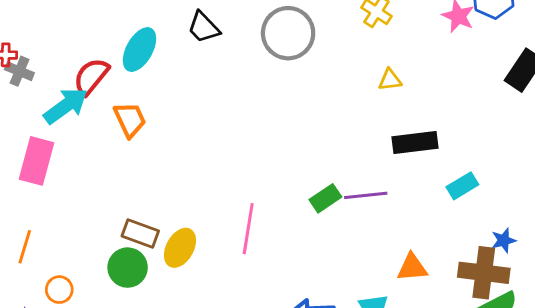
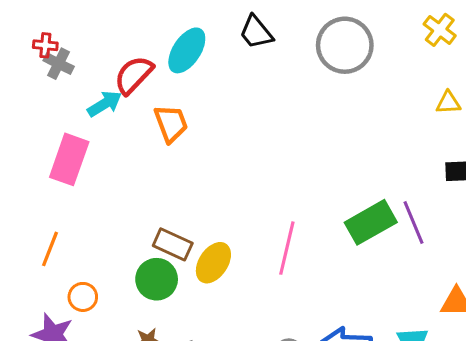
cyan arrow: (66, 106) -> (104, 104), size x0.7
purple line: (366, 195) -> (413, 223), turned 69
green rectangle: (325, 198) -> (371, 222), size x1.5

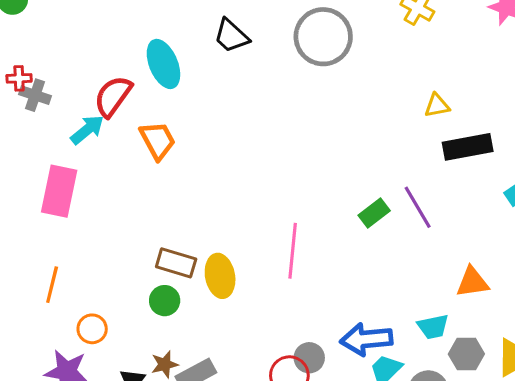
cyan ellipse: (187, 50) -> (163, 64), turned -48
yellow triangle: (448, 103) -> (437, 106), moved
green rectangle: (371, 222) -> (374, 213), size x0.6
yellow ellipse: (213, 263) -> (220, 276), turned -36
green circle: (157, 279) -> (165, 301), size x0.7

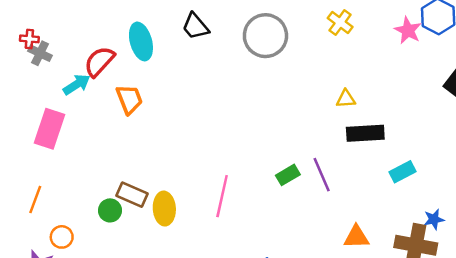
green circle: (165, 301) -> (110, 210), moved

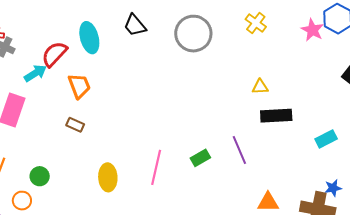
cyan rectangle: (402, 172) -> (326, 139), moved
green rectangle: (288, 175) -> (200, 158), moved
brown rectangle: (132, 195) -> (75, 125), moved, size x0.7
green circle: (110, 210) -> (40, 176), moved

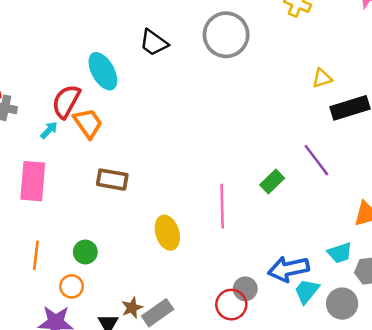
cyan arrow: (35, 73) -> (49, 130), size x0.7
orange trapezoid: (79, 86) -> (88, 123), moved
brown rectangle: (75, 125) -> (112, 180), size x1.4

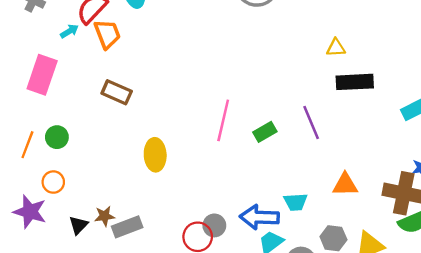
pink line: (222, 206) -> (223, 120), moved
green circle: (85, 252) -> (57, 137), moved
cyan trapezoid: (340, 253) -> (296, 202), moved

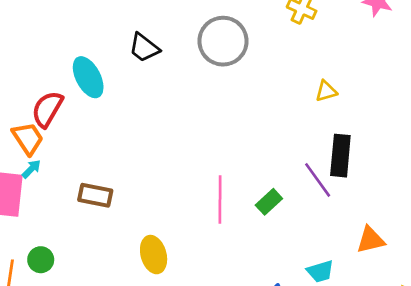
cyan arrow: (69, 31) -> (31, 169), moved
orange trapezoid: (107, 34) -> (28, 138), moved
black rectangle: (355, 82) -> (340, 156), moved, turned -69

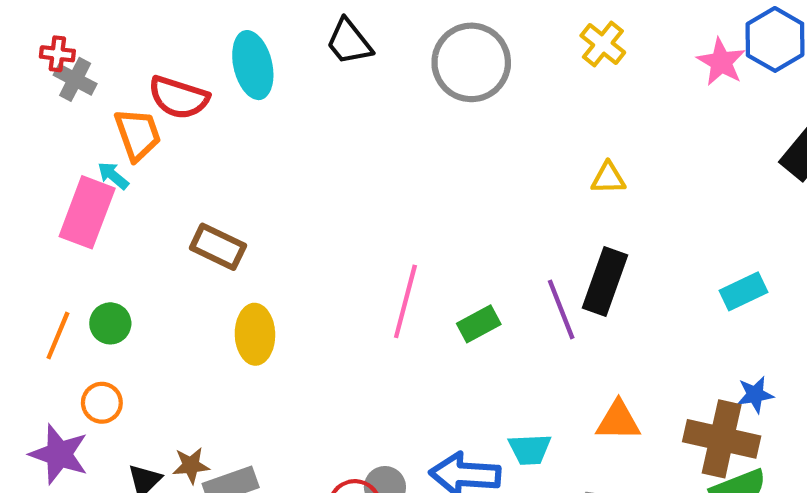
red semicircle: (47, 109) -> (179, 97), turned -117
cyan arrow: (31, 169) -> (113, 176), moved, turned -110
yellow ellipse: (154, 255) -> (255, 334), moved

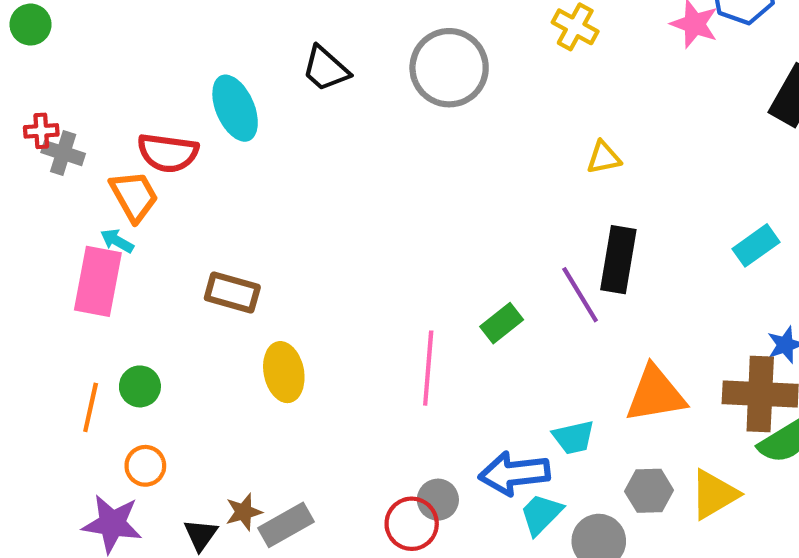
pink line: (405, 301) -> (428, 368), moved
orange triangle: (618, 421) -> (655, 394), size x1.4

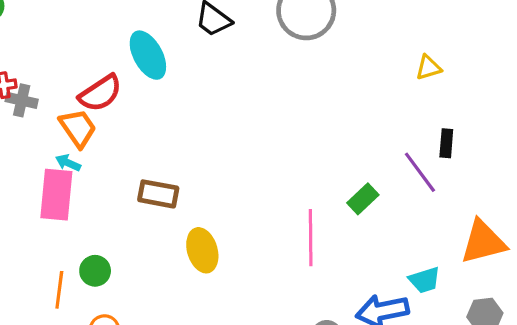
red semicircle: (168, 153) -> (100, 93), turned -36
black rectangle: (618, 260) -> (446, 143), size x0.6

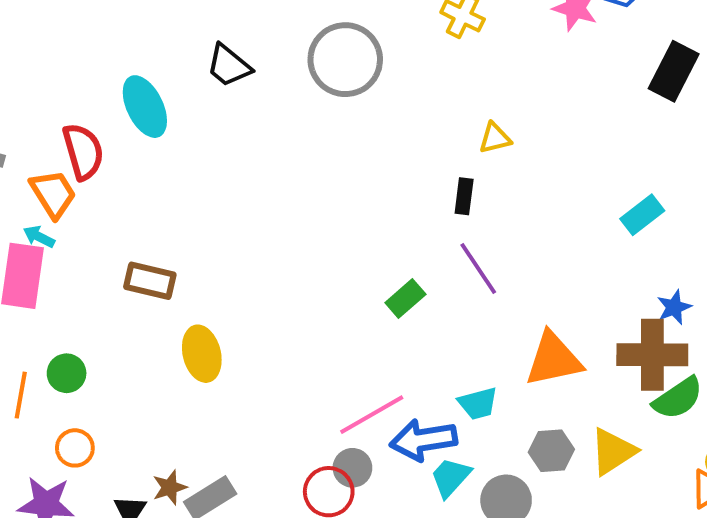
red semicircle: (100, 93) -> (83, 152), turned -75
black rectangle: (446, 143) -> (464, 196), moved
pink line: (311, 238) -> (372, 415), moved, turned 58

